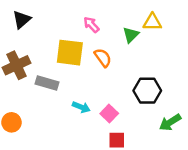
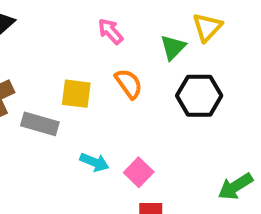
yellow triangle: (152, 22) -> (207, 27), turned -48
yellow square: (70, 53) -> (76, 94), moved, size x0.7
black hexagon: (147, 91) -> (199, 96), moved

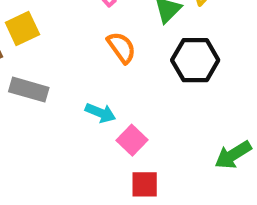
yellow square: (76, 94) -> (22, 29), moved, turned -32
cyan arrow: (94, 162) -> (100, 113), moved

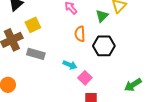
orange semicircle: (121, 47) -> (80, 34), turned -147
black hexagon: (195, 60) -> (104, 46), moved

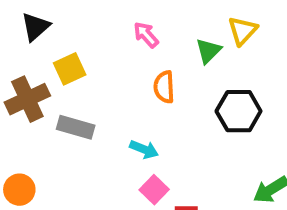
black hexagon: (104, 46) -> (239, 111), moved
pink square: (85, 78) -> (154, 190), moved

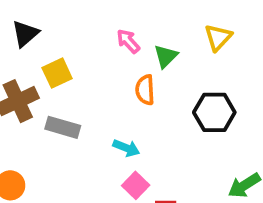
green triangle: (208, 51) -> (166, 56), moved

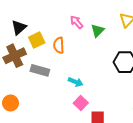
black triangle: (25, 34) -> (19, 27), moved
orange semicircle: (145, 90) -> (59, 45), moved

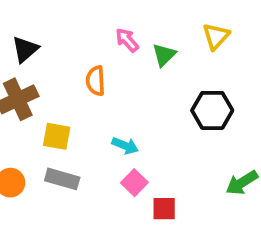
yellow square: (37, 40) -> (57, 136), moved, turned 35
gray rectangle: (40, 70) -> (62, 179), moved

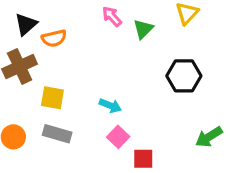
orange semicircle: (96, 81) -> (54, 38), moved, turned -100

